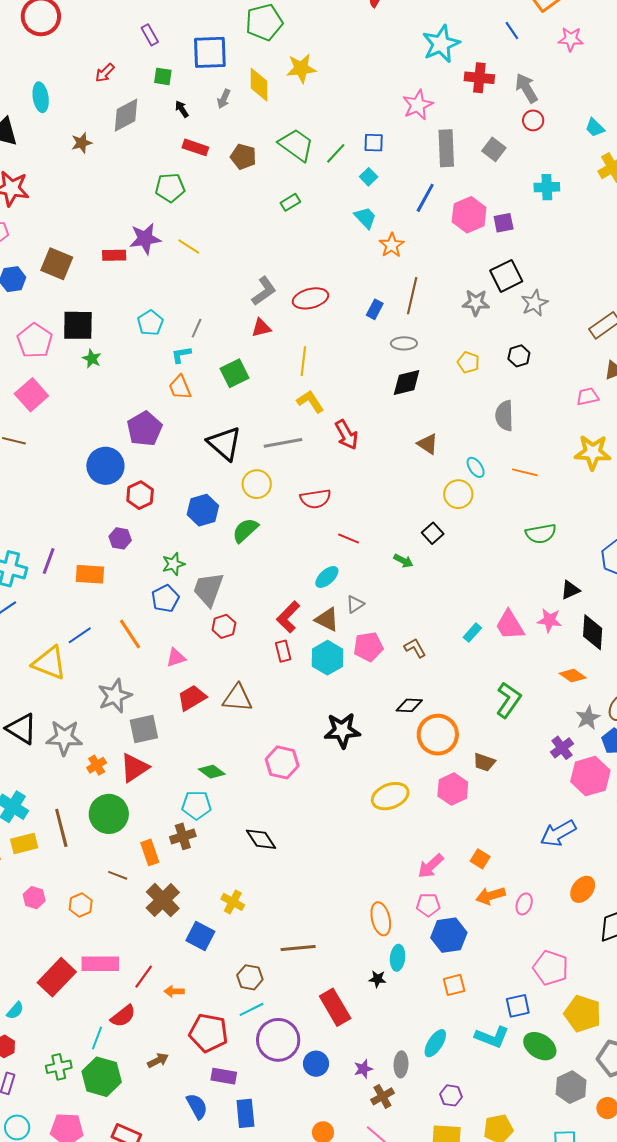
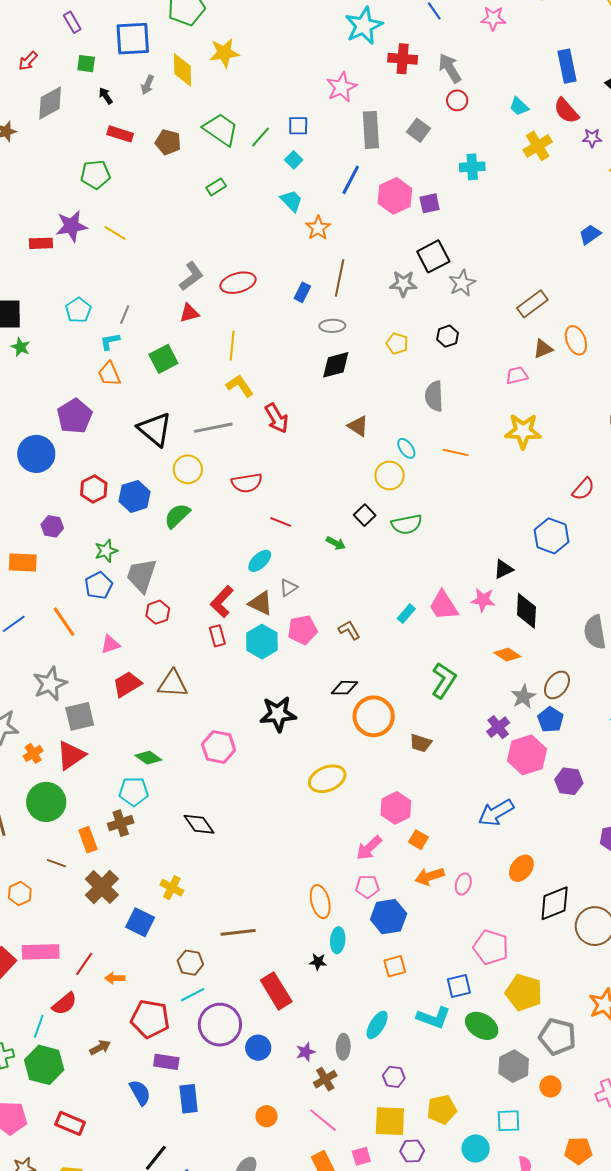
red hexagon: (140, 495) -> (94, 489), moved
green semicircle: (541, 534) -> (407, 524), moved
pink hexagon: (453, 789) -> (396, 808), moved

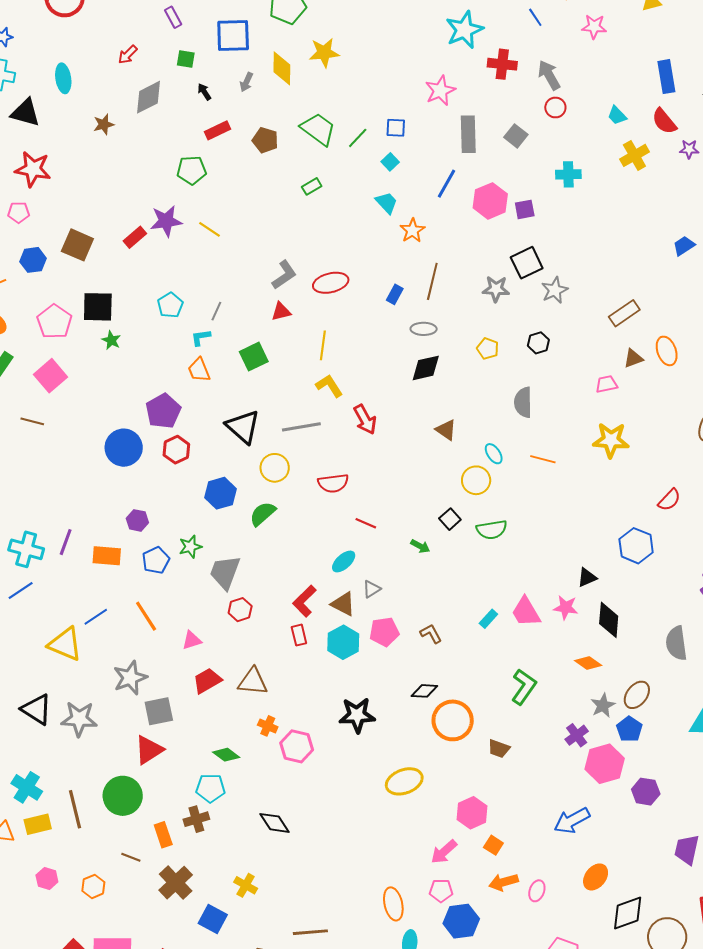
red rectangle: (120, 134) -> (218, 130), turned -45
red rectangle: (41, 243) -> (135, 237), turned -40
red hexagon: (94, 489) -> (176, 450), moved
blue pentagon: (99, 586) -> (156, 560), moved
orange cross: (33, 753) -> (268, 726), moved, turned -36

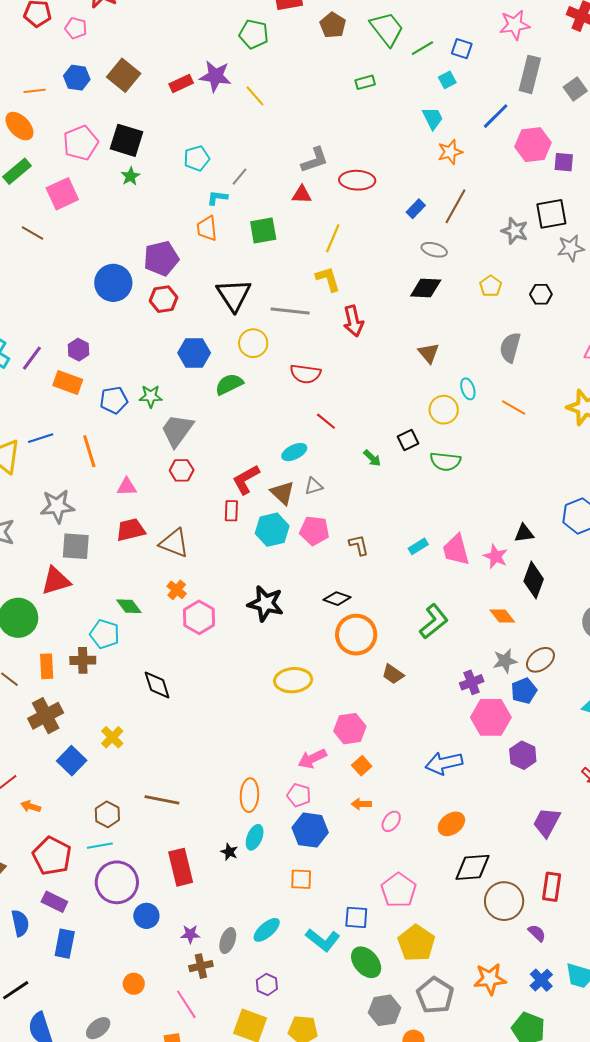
purple hexagon: (137, 520) -> (79, 350), moved
orange arrow: (503, 882) -> (361, 804), size x0.7

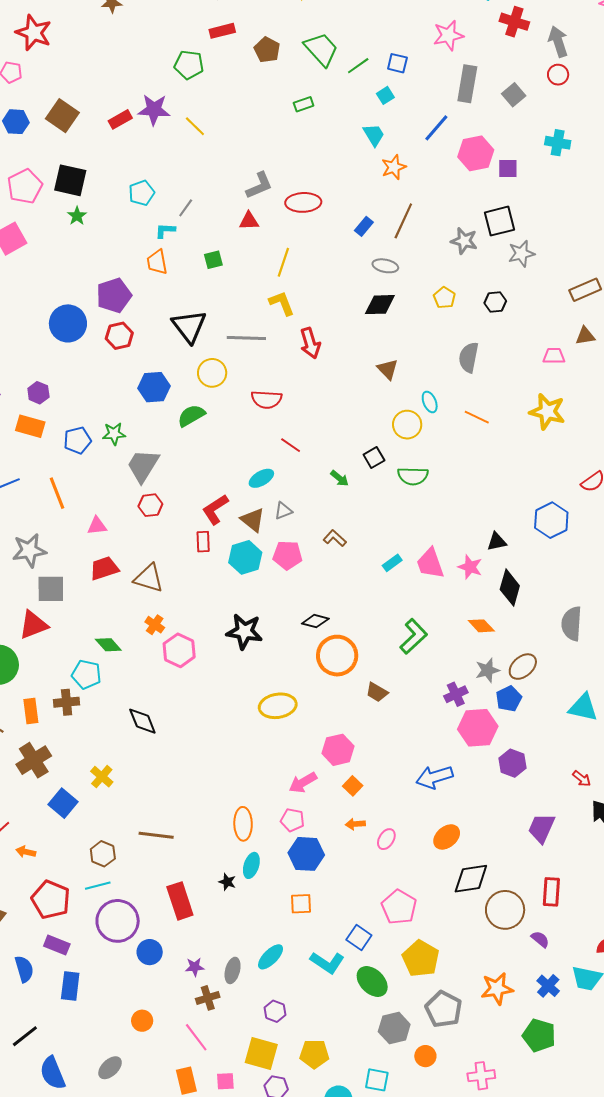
green square: (263, 230) -> (213, 260), size x0.7
brown L-shape: (359, 545) -> (335, 538), moved, turned -30
blue square: (356, 917) -> (359, 938), turned 35

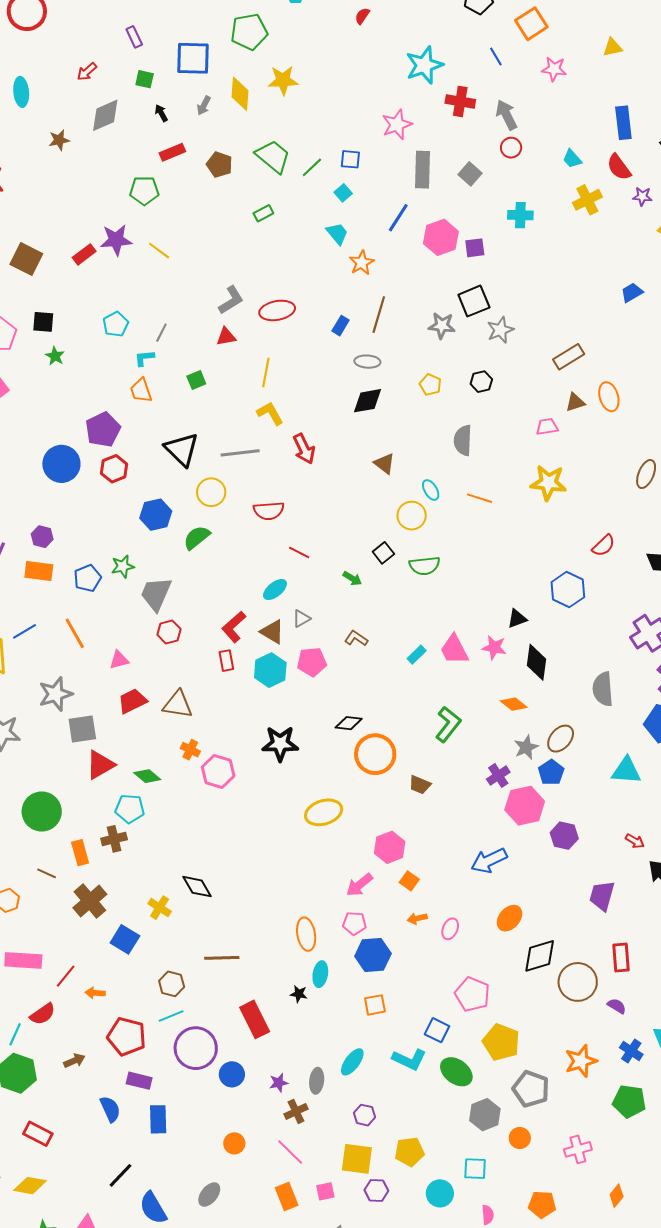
black square: (70, 180) -> (43, 322), size x0.7
red triangle: (33, 625) -> (100, 765), moved
black diamond: (142, 721) -> (197, 887), moved

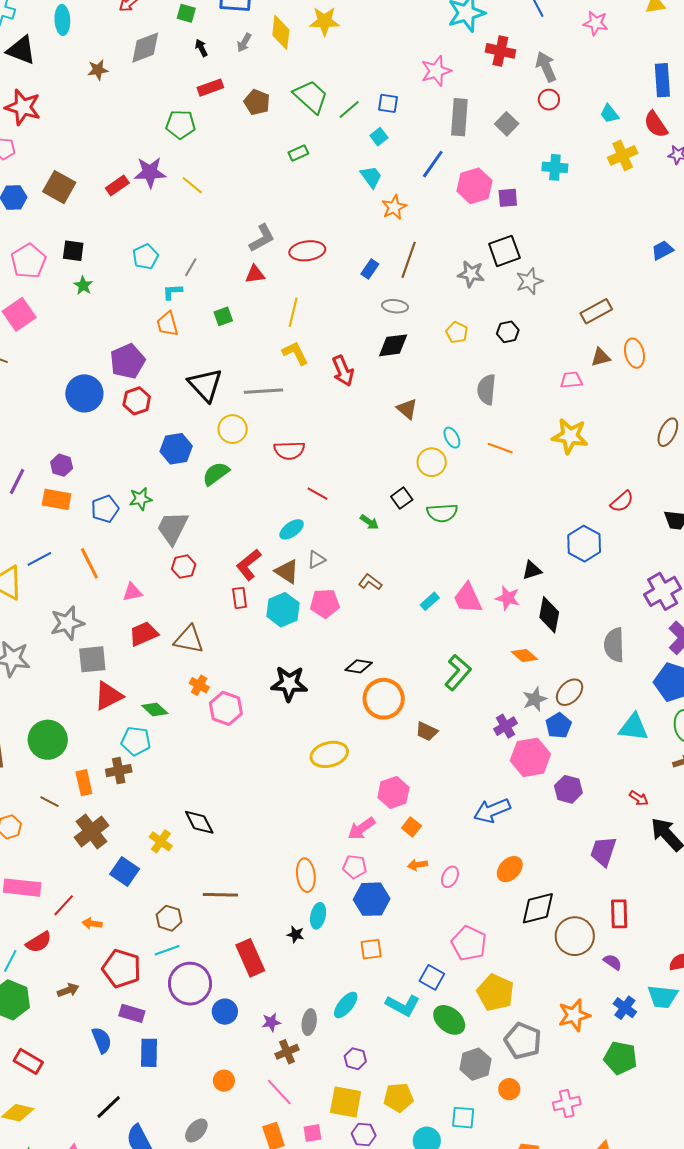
red arrow: (304, 449) -> (343, 371), moved

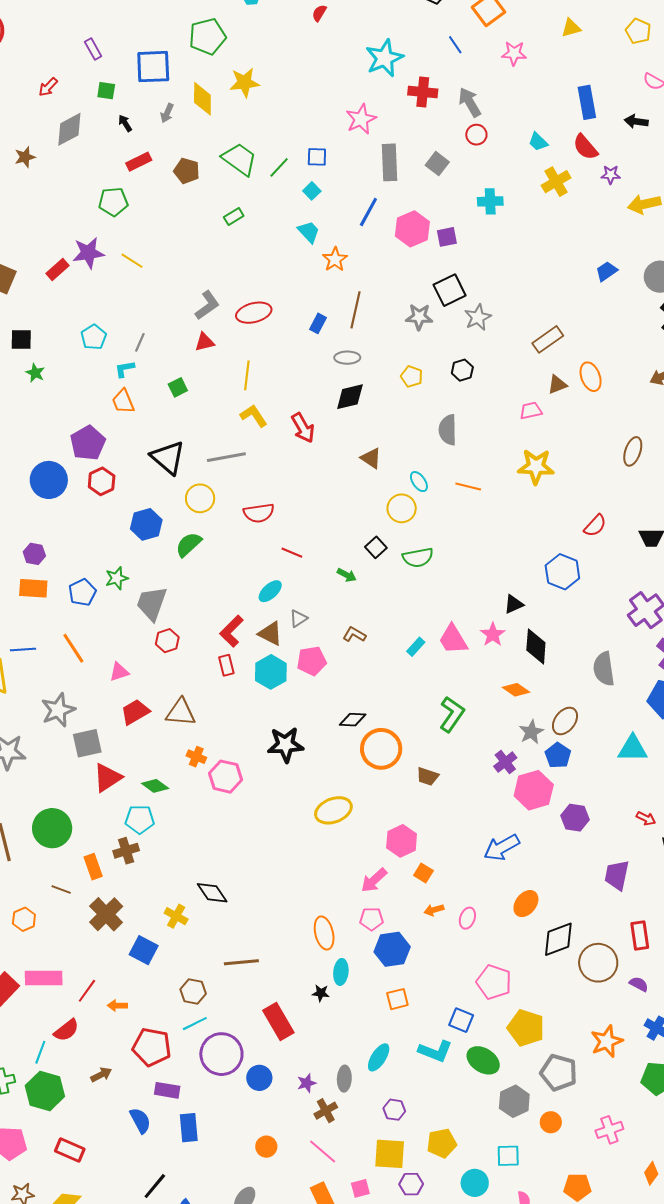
blue line: (39, 559) -> (23, 649), turned 30
pink star: (508, 598) -> (493, 635), turned 30

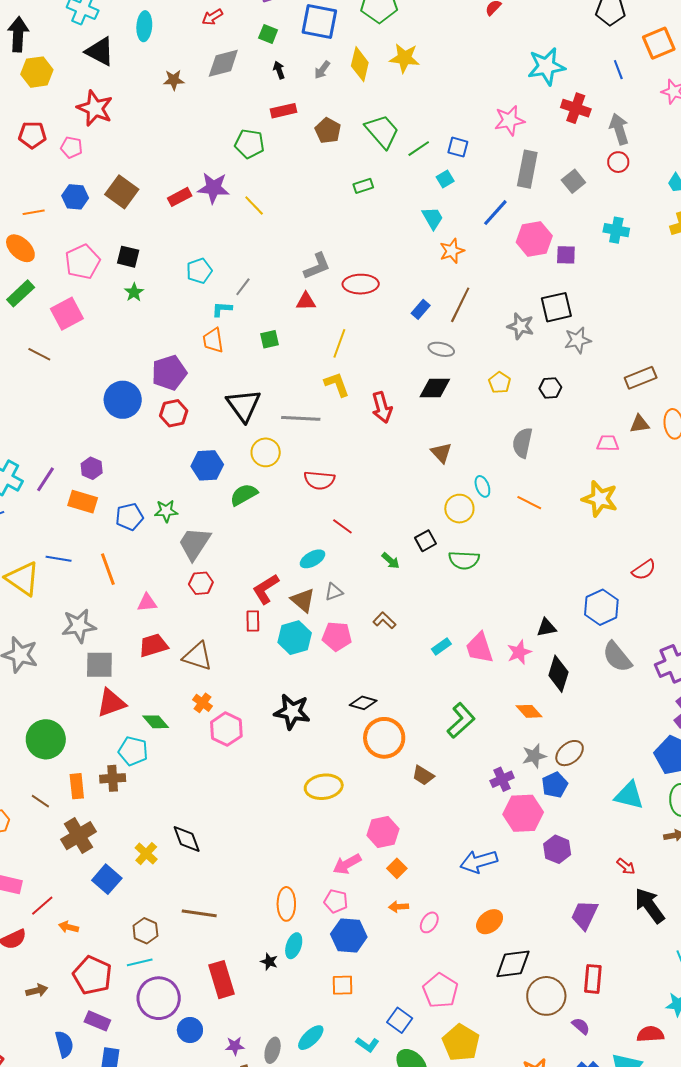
gray semicircle: (604, 669) -> (617, 657), moved, turned -44
cyan L-shape: (435, 1051) -> (367, 1045), size x0.7

